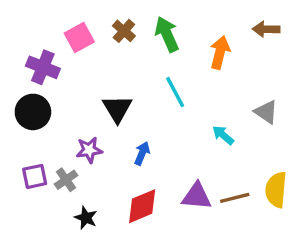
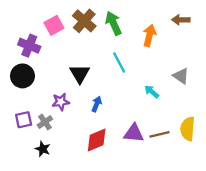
brown cross: (124, 31) -> (84, 21), size x1.5
black star: (86, 218) -> (43, 149), moved

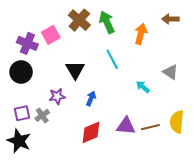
pink square: (54, 25) -> (51, 35), moved
black star: (43, 149) -> (19, 141), moved, size x1.6

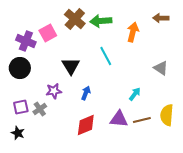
green arrow: (107, 22) -> (101, 21), turned -70
cyan arrow: (143, 87) -> (135, 94), moved, turned 88
black star: (19, 141) -> (18, 133), size x0.6

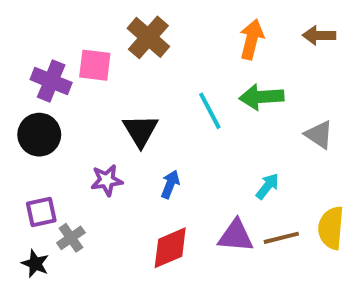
green arrow: (101, 21) -> (262, 97), moved
orange arrow: (133, 32) -> (252, 39), moved
pink square: (48, 33) -> (95, 65), turned 36
gray cross: (40, 109) -> (71, 238), moved

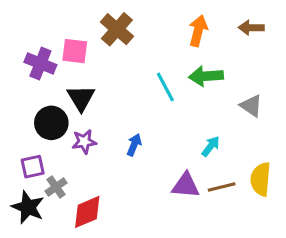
black triangle: (140, 131) -> (81, 98), moved
black circle: (39, 135) -> (51, 123), moved
red diamond: (170, 248) -> (87, 212), moved
black star: (35, 264) -> (28, 207), size x1.5

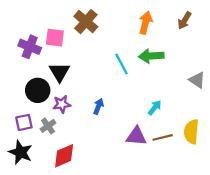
brown arrow: (251, 28) -> (184, 20), turned -60
gray triangle: (251, 106) -> (197, 80), moved
gray cross: (56, 187) -> (48, 126), moved

